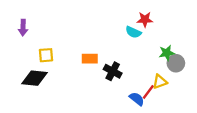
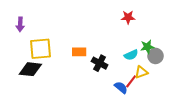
cyan semicircle: (133, 32) -> (131, 55), moved, turned -48
yellow square: (46, 55) -> (41, 49), size x1.6

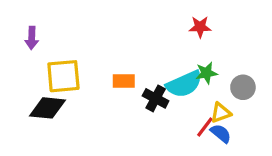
green star: (147, 47) -> (206, 73), moved
cyan semicircle: (131, 55) -> (184, 84), moved, size x1.6
blue semicircle: (121, 87) -> (221, 133), moved

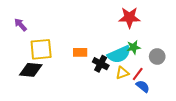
red star: (200, 27) -> (129, 17), size x1.5
purple arrow: (32, 38) -> (21, 25), turned 136
yellow triangle: (221, 113) -> (122, 73), moved
red line: (205, 127) -> (138, 74), moved

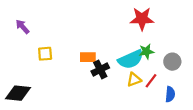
yellow square: (41, 49) -> (45, 54), size x0.6
black cross: (101, 64) -> (100, 69), moved, turned 35
black diamond: (31, 70) -> (18, 93), moved
blue semicircle: (143, 86) -> (170, 94), moved, turned 56

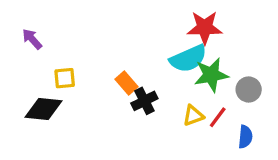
green star: (146, 51) -> (211, 75), size x1.5
orange rectangle: (88, 57) -> (126, 83), turned 49
cyan semicircle: (131, 59) -> (188, 59), moved
black diamond: (18, 93) -> (43, 109), moved

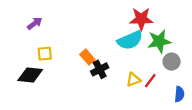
purple arrow: (32, 39) -> (35, 23), moved, turned 96
green star: (211, 75) -> (159, 41), moved
blue semicircle: (245, 137) -> (179, 94), moved

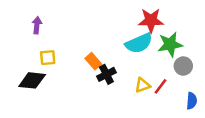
purple arrow: (35, 23) -> (37, 25), turned -48

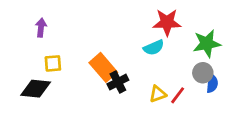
cyan semicircle: (139, 43) -> (154, 48), size x0.7
green star: (170, 44) -> (207, 44), moved
orange rectangle: (93, 61) -> (103, 67), size x1.5
blue semicircle: (192, 101) -> (212, 83), moved

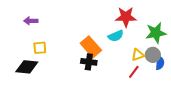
purple arrow: (41, 28) -> (31, 21), turned -96
orange rectangle: (103, 67) -> (91, 47), moved
black cross: (118, 82) -> (89, 62), turned 35
yellow triangle: (158, 94) -> (138, 55), moved

